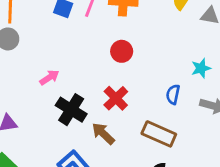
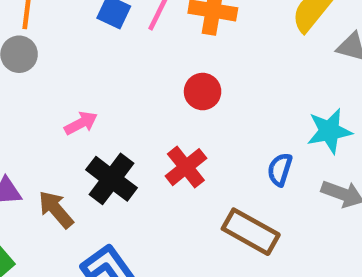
cyan star: (201, 68) -> (329, 131), size x1.4
brown arrow: (103, 134) -> (56, 209), moved

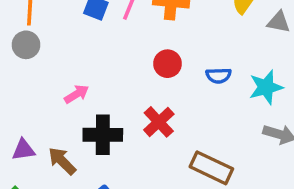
blue semicircle: (280, 169) -> (218, 76), moved, turned -105
black cross: (112, 179) -> (103, 135), turned -33

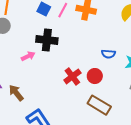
red circle: (167, 64) -> (95, 76), moved
black cross: (103, 135) -> (47, 40), moved

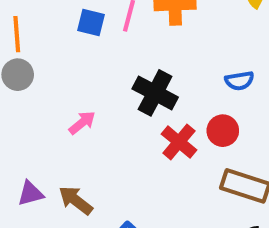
black cross: (47, 40) -> (155, 93), moved, turned 35

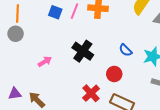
blue semicircle: (239, 81) -> (126, 50), turned 48
red cross: (179, 142) -> (91, 93), moved

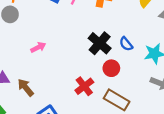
black cross: (83, 51) -> (100, 43), moved

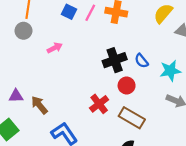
black cross: (100, 43) -> (115, 60), turned 30
pink arrow: (38, 47) -> (55, 48), moved

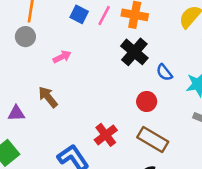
black cross: (115, 60) -> (134, 52), moved, turned -30
red cross: (99, 104) -> (106, 135), moved
brown arrow: (39, 105) -> (48, 97), moved

